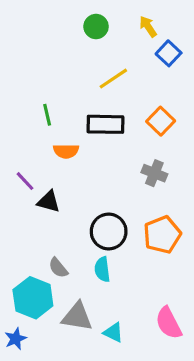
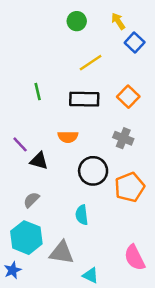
orange semicircle: (66, 151) -> (68, 137), moved
black circle: (109, 232) -> (93, 171), moved
gray semicircle: (58, 268) -> (31, 200), moved, turned 84
cyan triangle: (113, 332) -> (91, 275), moved

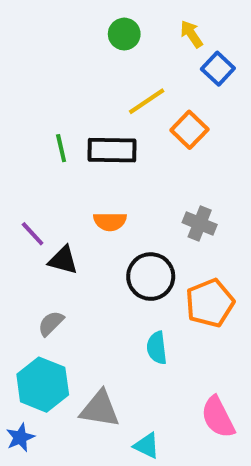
orange square: (128, 97) -> (189, 130), moved
black rectangle: (84, 99) -> (112, 150), moved
cyan semicircle: (82, 215) -> (157, 348), moved

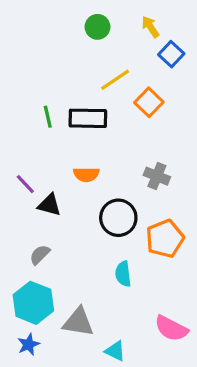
pink semicircle: (218, 417) -> (171, 328), turned -36
blue star: (20, 437) -> (29, 344), moved

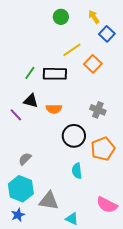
green line: (48, 117) -> (30, 73), turned 48
black triangle: (49, 205) -> (31, 101), moved

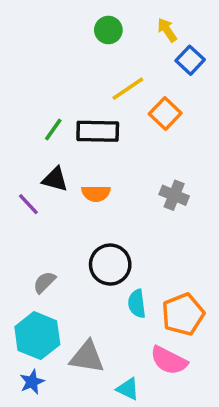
black circle: (74, 136) -> (110, 265), moved
orange pentagon: (103, 149) -> (183, 314), moved
pink semicircle: (107, 205) -> (169, 360), moved

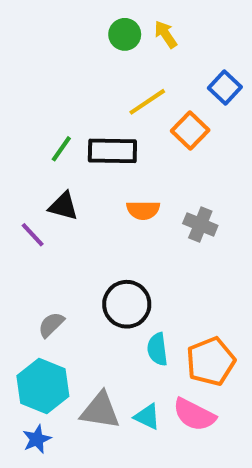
yellow arrow: (167, 30) -> (166, 34), moved
blue square: (190, 60) -> (225, 88), moved
orange semicircle: (96, 193) -> (143, 210), moved
cyan triangle: (128, 389) -> (147, 417), moved

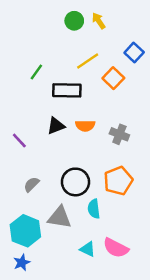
green line: (61, 149) -> (36, 72), moved
black triangle: (63, 206) -> (56, 126), moved, turned -36
gray semicircle: (51, 325) -> (31, 184), moved
orange pentagon: (211, 361) -> (118, 181), moved
gray triangle: (100, 411) -> (60, 217), moved

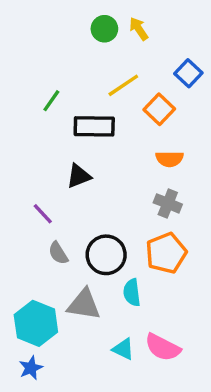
orange semicircle: (85, 126) -> (170, 159), moved
gray cross: (119, 134) -> (168, 203), moved
purple line: (19, 140) -> (43, 214), moved
gray semicircle: (31, 184) -> (58, 253), moved, turned -77

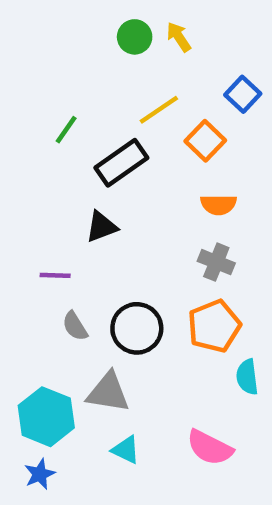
black rectangle: (94, 126) -> (121, 163), turned -36
purple line: (43, 214) -> (55, 275), turned -45
cyan semicircle: (132, 293) -> (247, 377), moved
cyan triangle: (123, 349) -> (126, 450), moved

